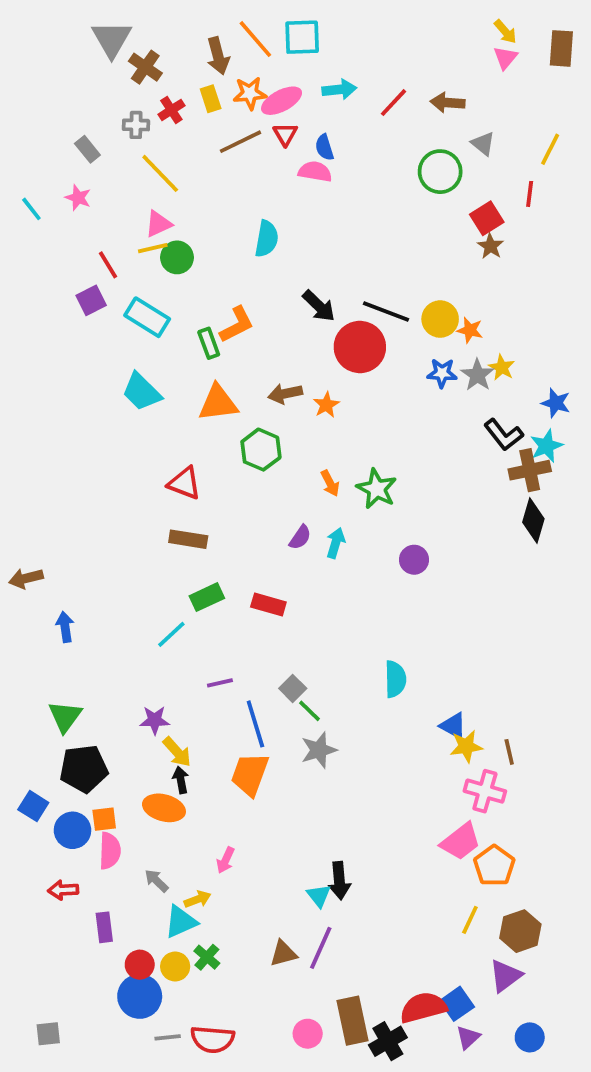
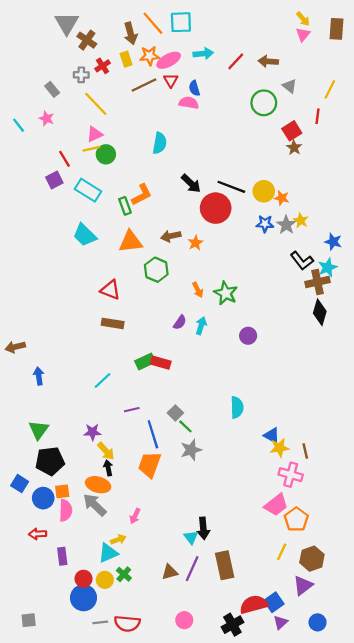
green rectangle: (207, 597) -> (145, 361), moved
gray arrow: (156, 881) -> (95, 505), moved, size x1.6
brown rectangle: (352, 1021) -> (225, 565), moved

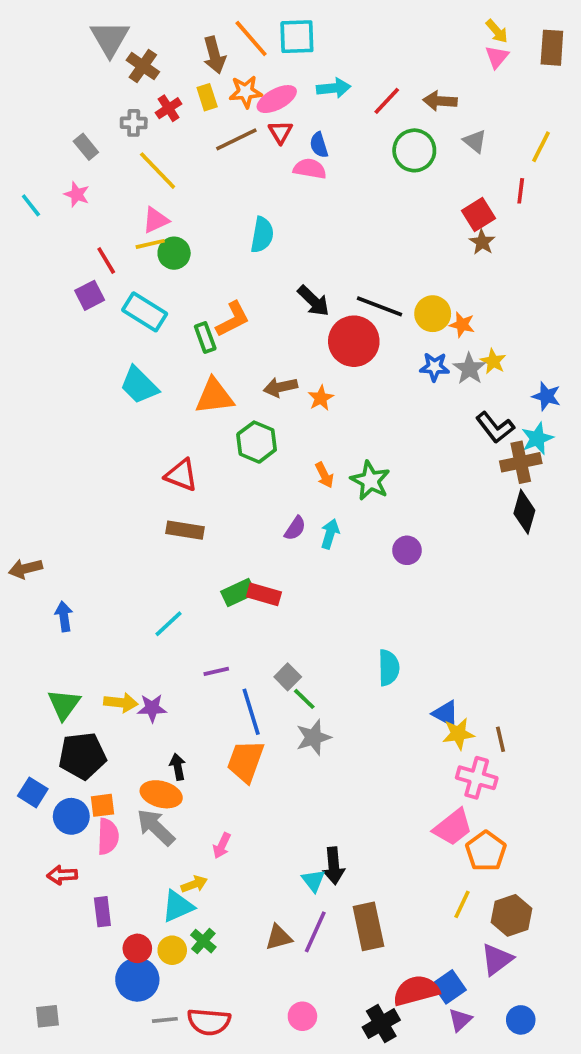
green circle: (264, 103) -> (414, 150), moved
yellow arrow: (106, 451) -> (121, 703), moved, turned -42

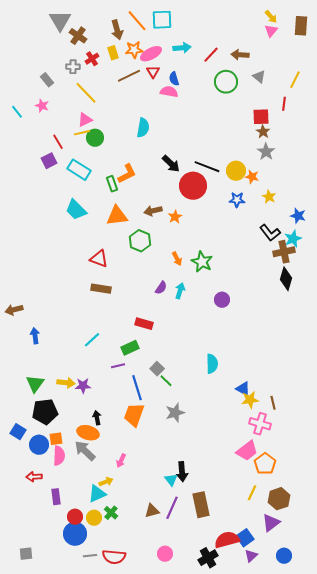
red square: (479, 215) -> (261, 117), turned 30
gray star: (469, 369) -> (266, 152), moved
green rectangle: (238, 593) -> (130, 348), moved
gray star: (313, 737) -> (175, 413), moved

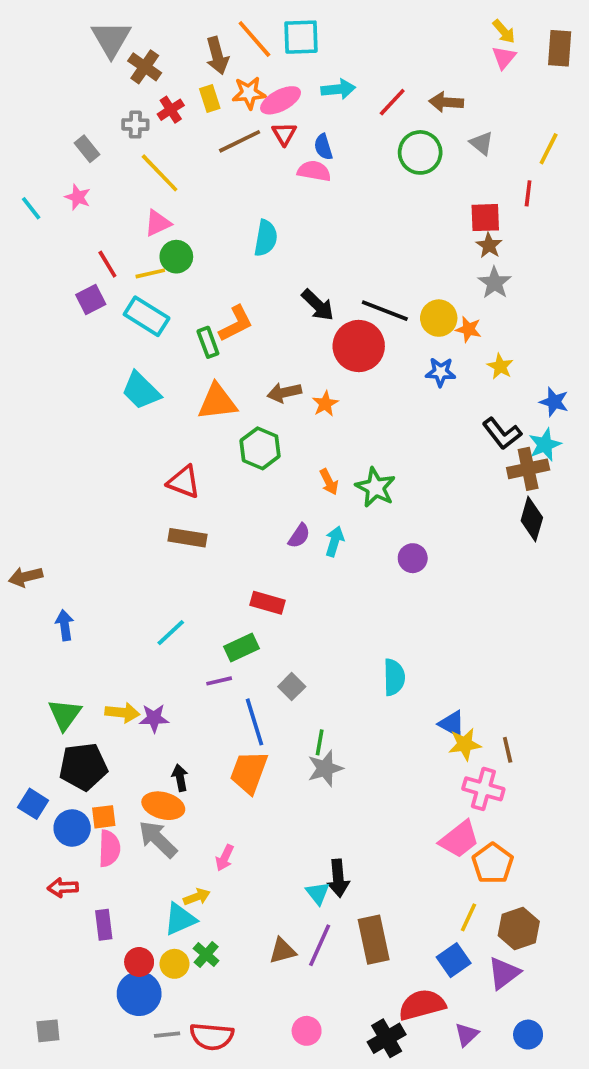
yellow line: (82, 133) -> (150, 273), moved
green line: (166, 381) -> (320, 742), moved, turned 56
blue square: (245, 538) -> (454, 960), moved

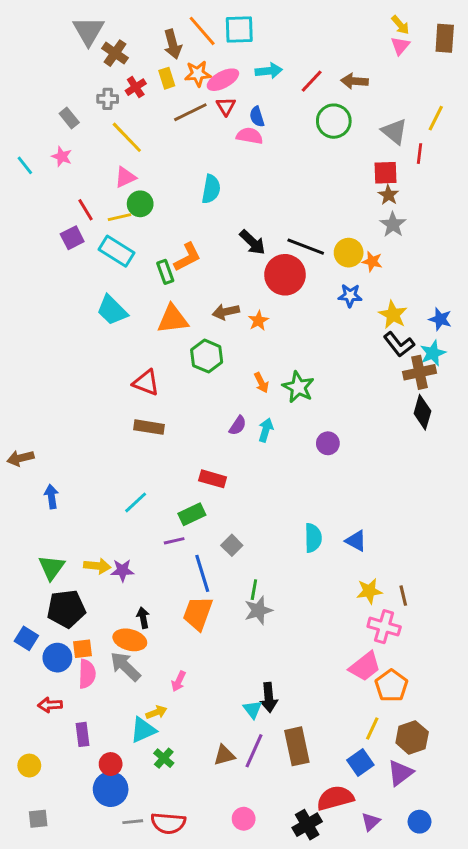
gray triangle: (482, 143) -> (394, 131), moved, size x1.4
yellow star: (500, 366) -> (393, 315), moved, size x1.4
blue triangle: (452, 724) -> (356, 541), moved
yellow circle: (174, 964) -> (29, 766), moved

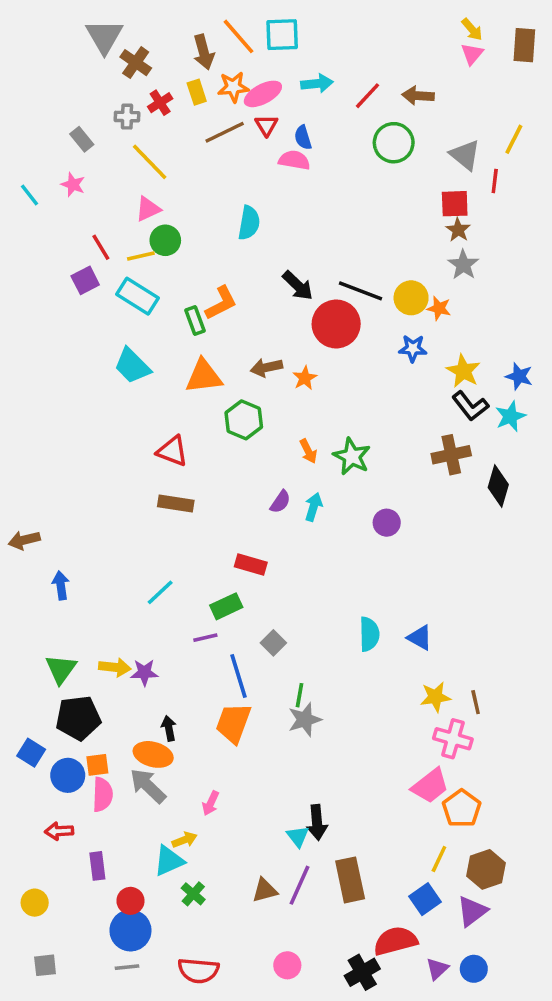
brown cross: (420, 372) -> (451, 455), moved
gray line: (133, 822) -> (127, 967), moved
blue circle: (420, 822) -> (474, 969), moved

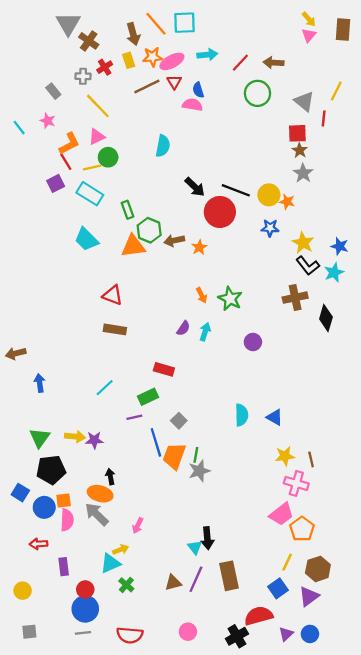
orange L-shape: (221, 303) -> (69, 144), moved
green hexagon: (244, 420) -> (149, 230), moved
orange trapezoid: (233, 723) -> (174, 456), moved

